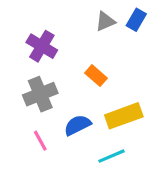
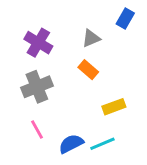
gray triangle: (105, 21) -> (91, 38), moved
yellow rectangle: (124, 116) -> (114, 107), size x0.7
blue semicircle: (77, 125) -> (71, 144), moved

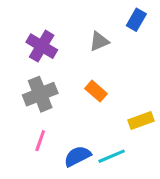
orange rectangle: (88, 70) -> (96, 91), moved
yellow rectangle: (114, 107) -> (141, 121), moved
pink line: (37, 129) -> (40, 141), turned 48

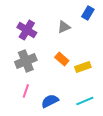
yellow rectangle: (141, 121) -> (83, 67), moved
cyan line: (112, 156) -> (85, 101), moved

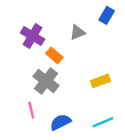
orange rectangle: (62, 59) -> (54, 55), moved
gray cross: (26, 61) -> (46, 81), moved, turned -30
pink line: (26, 91) -> (31, 110), turned -32

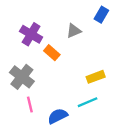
gray cross: (46, 81) -> (22, 77), moved
cyan line: (103, 122) -> (88, 102), moved

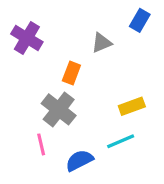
purple cross: (31, 34) -> (27, 38), moved
orange rectangle: (52, 53) -> (71, 73), turned 70
gray cross: (22, 77) -> (59, 109), moved

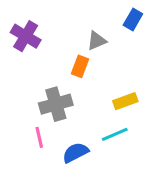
orange rectangle: (71, 73) -> (80, 66), moved
gray cross: (59, 109) -> (56, 104), turned 36

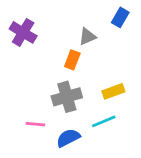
gray cross: (56, 104) -> (67, 97), moved
pink line: (39, 137) -> (35, 124), turned -72

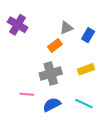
blue rectangle: (120, 17) -> (88, 35), moved
orange rectangle: (72, 60) -> (55, 45), turned 32
cyan line: (104, 121) -> (84, 104), moved, turned 48

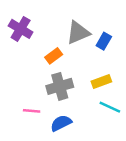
gray triangle: (66, 28) -> (78, 33), size x1.5
orange rectangle: (55, 45) -> (54, 56), moved
cyan line: (84, 104) -> (110, 107), moved

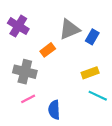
gray cross: (60, 86) -> (25, 72), moved, turned 30
pink line: (32, 111) -> (28, 99), turned -32
blue semicircle: (61, 123) -> (54, 110), turned -66

